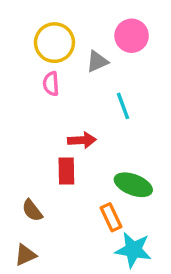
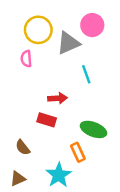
gray triangle: (97, 61) -> (68, 43), size x1.5
pink semicircle: (51, 84) -> (26, 59), moved
red rectangle: (66, 171) -> (47, 120), turned -72
cyan star: (133, 250) -> (59, 175), moved, turned 30

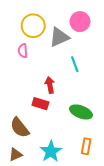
red arrow: (57, 98) -> (50, 85), turned -98
brown semicircle: (23, 147) -> (20, 128), size x1.5
orange rectangle: (78, 152) -> (86, 146), moved, turned 35

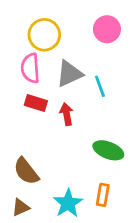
gray triangle: (59, 37) -> (69, 74), moved
pink semicircle: (23, 51) -> (30, 68), size x1.5
red rectangle: (40, 104) -> (36, 103), moved
orange rectangle: (86, 146) -> (103, 195), moved

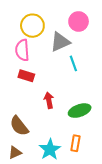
gray triangle: (69, 74) -> (60, 42), moved
red arrow: (67, 114) -> (49, 100), moved
green ellipse: (108, 150) -> (80, 111), turned -40

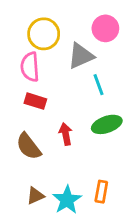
green ellipse: (80, 111) -> (107, 124), moved
brown semicircle: (19, 126) -> (29, 146), moved
brown triangle: (15, 153) -> (35, 196), moved

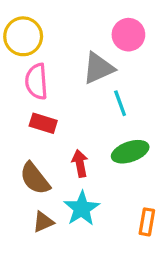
yellow circle: (44, 34) -> (23, 36), moved
orange rectangle: (101, 192) -> (147, 222), moved
brown triangle: (35, 196) -> (43, 222), moved
cyan star: (67, 200) -> (82, 209), moved

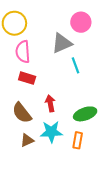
green ellipse: (130, 152) -> (85, 114), moved
cyan star: (82, 209) -> (51, 132), turned 30
orange rectangle: (147, 222) -> (78, 140), moved

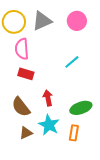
gray triangle: (62, 43) -> (42, 21), moved
cyan line: (76, 65) -> (72, 62), turned 70
cyan star: (51, 132) -> (49, 125), turned 30

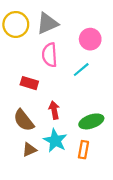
pink circle: (77, 21) -> (90, 39), moved
pink semicircle: (22, 49) -> (50, 55), moved

